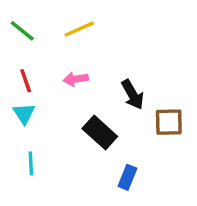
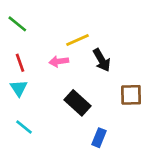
yellow line: (79, 29) -> (78, 40), moved
black arrow: (133, 95) -> (102, 60), moved
cyan line: (31, 164) -> (24, 127), turned -48

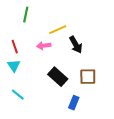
green line: (17, 24) -> (26, 15), moved, turned 63
brown square: (131, 95) -> (88, 77), moved

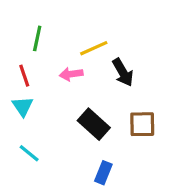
green line: (26, 15) -> (37, 38), moved
blue rectangle: (74, 103) -> (103, 173), moved

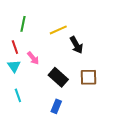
pink arrow: (71, 74) -> (33, 58), moved, turned -120
cyan line: (29, 153) -> (18, 95), turned 32
blue rectangle: (103, 173) -> (56, 106), moved

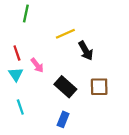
green line: (23, 24) -> (26, 14), moved

